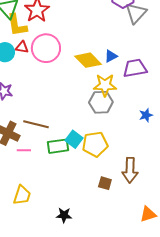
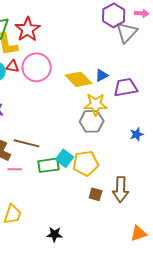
brown square: (105, 183) -> (96, 194), moved

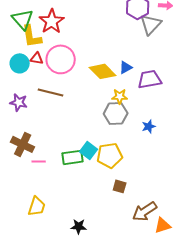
yellow star: (96, 104) -> (120, 96), size x0.7
blue star: (137, 134) -> (149, 126), moved
brown line: (27, 143) -> (51, 92), moved
brown arrow: (121, 189) -> (145, 211), moved, turned 55

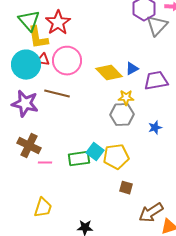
cyan circle: (20, 63) -> (26, 65), size x1.5
purple star: (19, 102) -> (25, 104), size x1.5

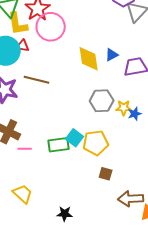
pink circle: (67, 61) -> (51, 27), moved
yellow diamond: (109, 73) -> (89, 59), turned 36
yellow star: (126, 98) -> (124, 108), moved
yellow trapezoid: (43, 208) -> (23, 194), turned -65
brown arrow: (151, 213) -> (131, 199), turned 30

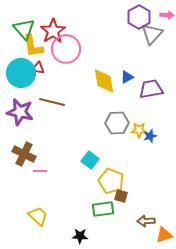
yellow pentagon: (96, 143) -> (111, 181), moved, turned 30
green rectangle: (59, 145) -> (103, 209), moved
brown arrow: (131, 199) -> (146, 221), size x0.7

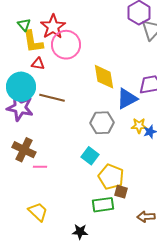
green triangle: (24, 29) -> (24, 25), size x0.6
cyan circle: (21, 73) -> (21, 87), moved
blue triangle: (127, 77) -> (127, 99), moved, size x1.6
gray hexagon: (117, 123) -> (102, 123), moved

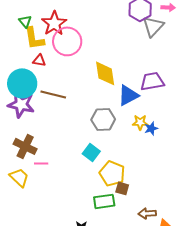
yellow trapezoid: (38, 212) -> (19, 177), moved

